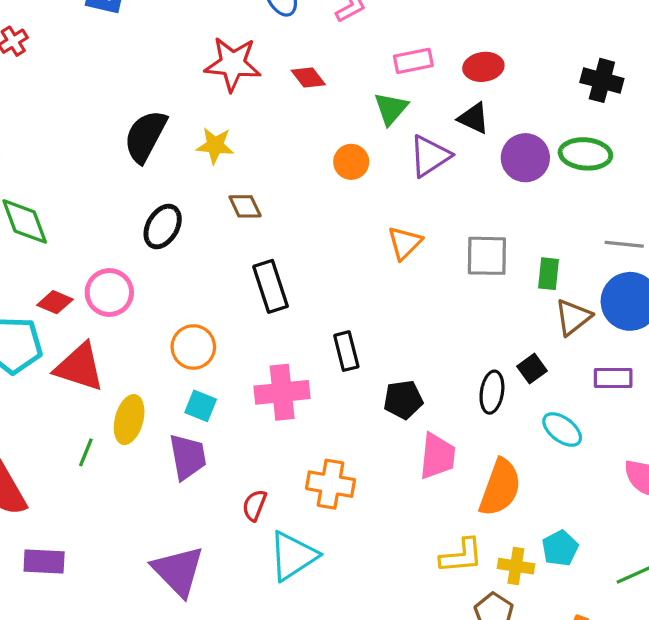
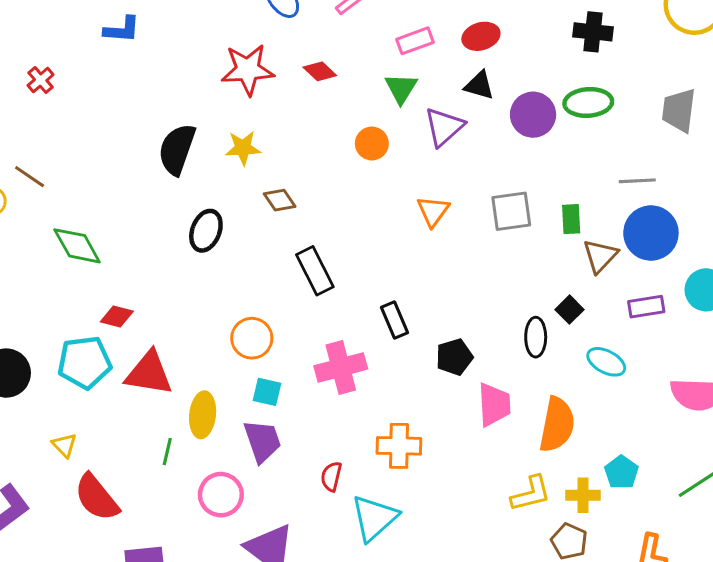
pink circle: (109, 293) -> (221, 495), moved

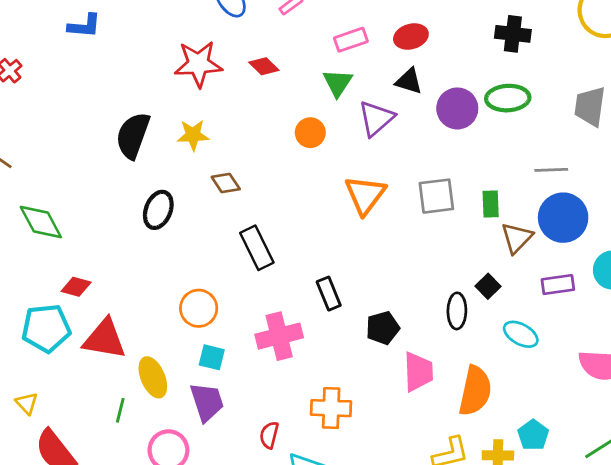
orange triangle: (433, 211) -> (365, 195), size x1.4
yellow ellipse: (203, 415) -> (153, 377), turned -30

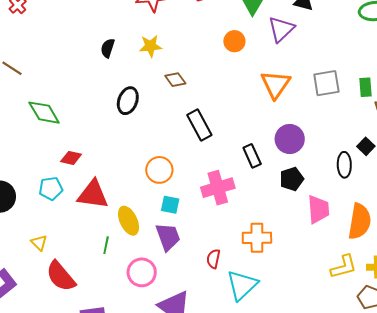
purple circle: (457, 108) -> (290, 139), moved
black semicircle: (133, 135) -> (108, 48), size x0.6
cyan pentagon: (46, 328) -> (51, 188), size x0.7

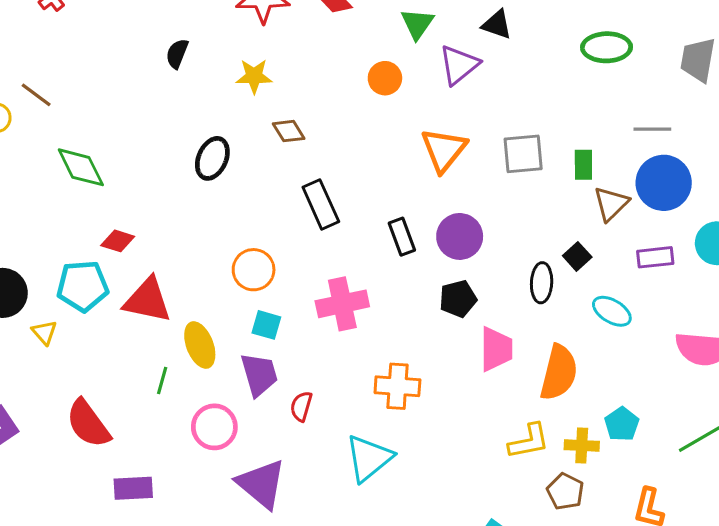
black semicircle: (108, 48) -> (177, 54), moved
black rectangle: (252, 156) -> (402, 237), moved
cyan pentagon: (51, 188) -> (83, 286), size x1.4
yellow triangle: (39, 243) -> (44, 332), moved
red semicircle: (213, 259) -> (301, 406), moved

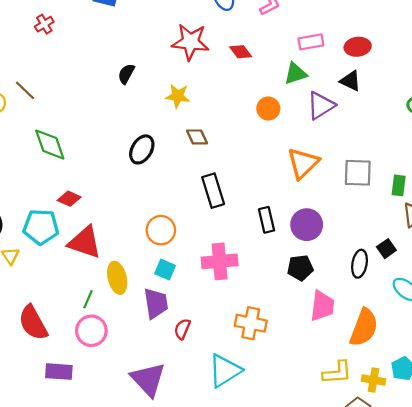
green triangle: (417, 24) -> (295, 73), turned 30
pink circle: (214, 427) -> (91, 331), moved

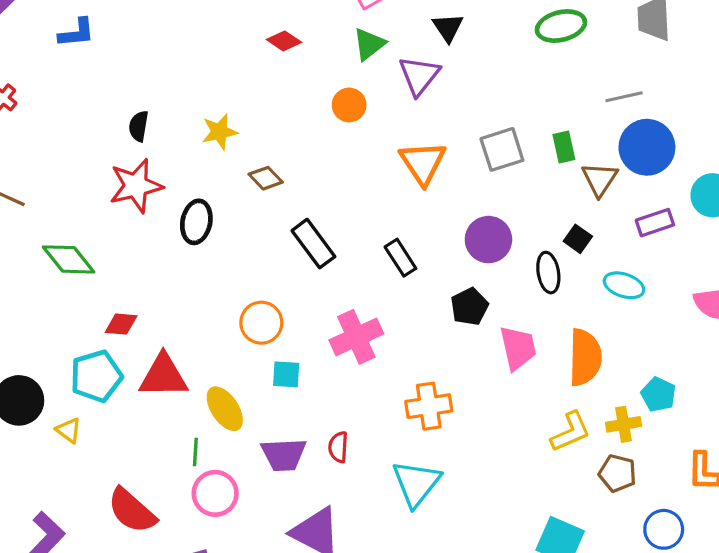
red star: (190, 42) -> (136, 186), moved
black triangle: (351, 81) -> (448, 28), turned 50
purple circle: (307, 225) -> (488, 240), moved
purple trapezoid: (156, 303) -> (284, 455), moved, turned 116

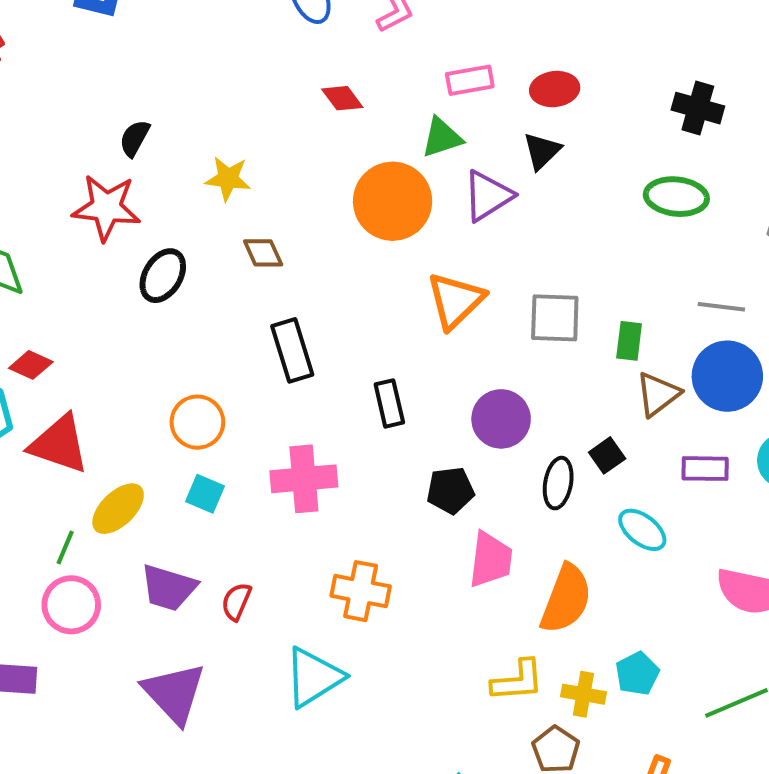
orange circle: (349, 105) -> (393, 201), size x1.8
yellow ellipse: (225, 409) -> (118, 509), turned 60

